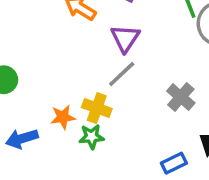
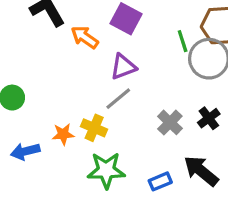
purple triangle: (125, 38) -> (123, 67), turned 32
green star: (92, 137) -> (106, 170), moved, size x1.6

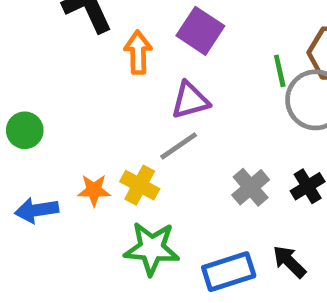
orange arrow: (85, 37) -> (138, 52), turned 48
black arrow: (201, 171) -> (289, 262), size x0.7
blue rectangle: (160, 181) -> (229, 272), size x1.5

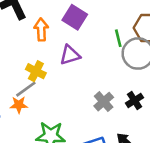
gray line: (179, 146) -> (26, 89), moved
yellow cross: (140, 185) -> (36, 71), moved

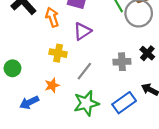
gray line: (26, 89) -> (84, 71), moved
gray cross: (104, 102) -> (122, 62), turned -35

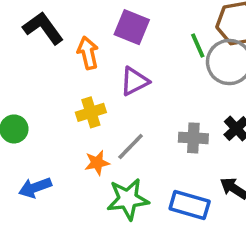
yellow cross: (58, 53) -> (91, 112), turned -35
orange star: (52, 85) -> (97, 163), moved
blue rectangle: (124, 103) -> (190, 205), turned 45

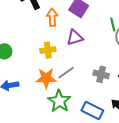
orange star: (97, 163) -> (46, 78), size x1.5
green star: (128, 199) -> (59, 101), turned 30

